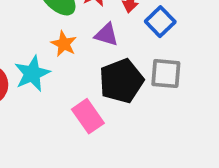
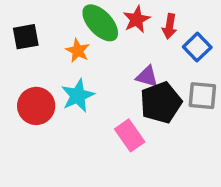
purple triangle: (106, 35) -> (147, 77), moved
orange star: (64, 44) -> (78, 51), moved

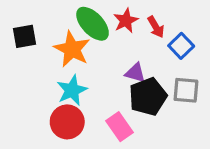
red arrow: (170, 26) -> (156, 27), turned -40
orange star: (78, 51) -> (72, 49), size x1.6
red circle: (36, 106) -> (67, 122), moved

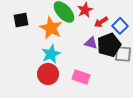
red arrow: (156, 27) -> (101, 22), moved, turned 88
black pentagon: (148, 97) -> (109, 45), moved
pink rectangle: (119, 127) -> (81, 77), turned -36

